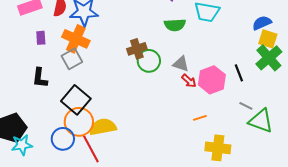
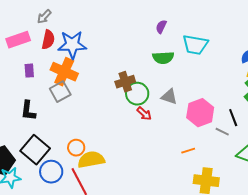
black line: (239, 73) -> (233, 118), moved
red arrow: (189, 81) -> (144, 114), moved
black square: (76, 100) -> (35, 150), moved
gray line: (246, 106) -> (222, 132), moved
orange circle: (79, 122) -> (76, 148), moved, size x0.6

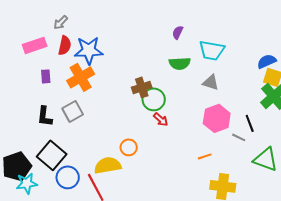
orange cross: (64, 72) -> (81, 77), turned 36
gray square: (60, 92) -> (73, 111), moved
gray triangle: (169, 97) -> (211, 82), moved
orange circle: (76, 148) -> (129, 147), moved

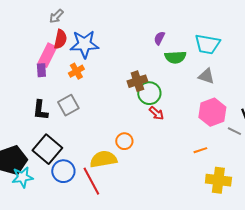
purple semicircle: (178, 32) -> (159, 38), moved
pink rectangle: (35, 45) -> (47, 55), moved, turned -45
orange cross: (81, 77) -> (76, 71), size x0.6

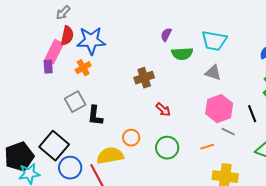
green circle: (149, 93) -> (167, 148), moved
black L-shape: (40, 110) -> (95, 116), moved
gray line: (234, 131) -> (228, 132), moved

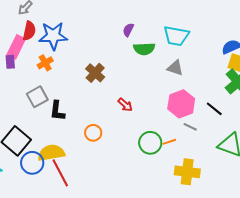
brown cross: (144, 78) -> (95, 73), moved, turned -30
black line: (252, 114) -> (214, 109), turned -30
green circle: (167, 148) -> (150, 143), moved
yellow semicircle: (110, 156) -> (51, 153), moved

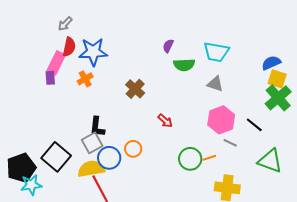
gray square: (37, 97) -> (92, 143), moved
blue circle: (32, 163) -> (109, 158), moved

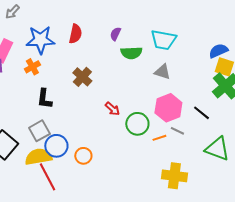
red semicircle: (69, 47) -> (75, 34), moved
black L-shape: (97, 127) -> (44, 99), moved
orange circle: (133, 149) -> (83, 156), moved
orange line: (209, 158) -> (159, 138), moved
green circle: (190, 159) -> (137, 124), moved

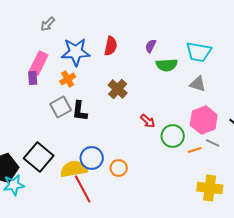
gray square: (39, 131) -> (61, 107), moved

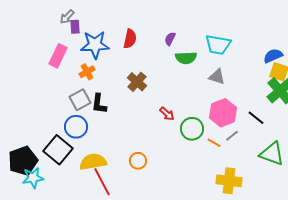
purple rectangle: (33, 78) -> (75, 27), moved
gray line: (213, 143) -> (232, 136), turned -64
orange line: (195, 150) -> (214, 143), turned 48
blue circle: (92, 158) -> (76, 127), moved

